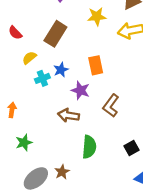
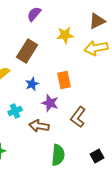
cyan cross: (42, 78) -> (15, 111), moved

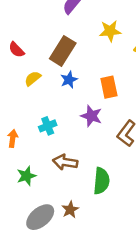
blue star: (32, 84) -> (69, 80), moved
brown arrow: (39, 126) -> (65, 162), moved

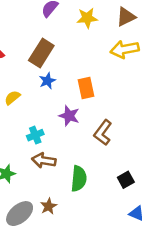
yellow star: (110, 31) -> (87, 18), moved
yellow semicircle: (33, 78) -> (12, 98), moved
cyan cross: (48, 126) -> (35, 135), moved

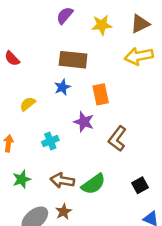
brown rectangle: (41, 53) -> (73, 60), moved, turned 64
brown arrow: (44, 160) -> (62, 180), moved
green semicircle: (79, 179) -> (93, 184), turned 50

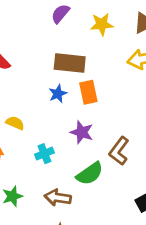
orange rectangle: (101, 94) -> (88, 92), moved
yellow semicircle: (28, 104) -> (15, 123), moved, turned 63
green semicircle: (93, 184) -> (90, 174), moved

